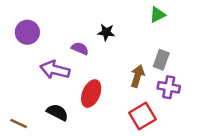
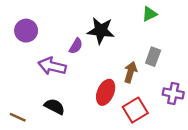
black star: (106, 32) -> (101, 31), size x1.6
purple semicircle: (80, 48) -> (76, 46), turned 98
purple cross: (169, 87) -> (173, 93), moved
red ellipse: (91, 94) -> (106, 92), moved

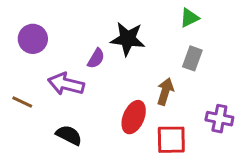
gray rectangle: (153, 57) -> (192, 58), moved
red square: (135, 110) -> (171, 140), turned 30
brown line: (18, 117) -> (22, 102), moved

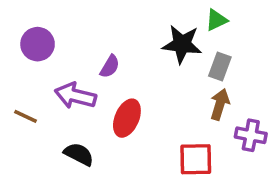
black star: (128, 39) -> (182, 44), moved
brown arrow: (165, 92) -> (220, 104), moved
red ellipse: (134, 117) -> (127, 118), moved

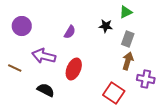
black star: (182, 44) -> (106, 26), size x0.6
purple semicircle: (110, 66) -> (70, 32), moved
red square: (196, 159) -> (114, 93), turned 35

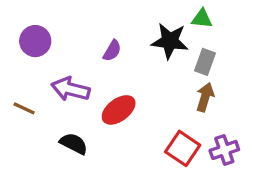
green triangle: (126, 12) -> (202, 19), turned 32
black star: (106, 26) -> (170, 41), size x1.6
red ellipse: (74, 69) -> (119, 110), turned 30
purple cross: (146, 79) -> (224, 150), moved, turned -30

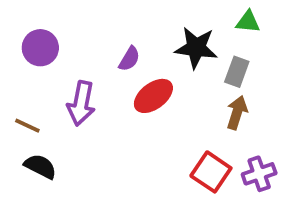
green triangle: (202, 19) -> (248, 22), moved
purple arrow: (70, 89) -> (81, 103), turned -93
red ellipse: (119, 110) -> (153, 96), moved
black semicircle: (74, 144) -> (40, 166), moved

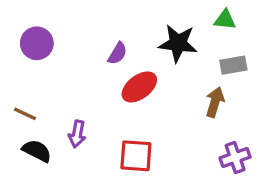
gray rectangle: (237, 72) -> (233, 65), moved, turned 60
purple arrow: (81, 103) -> (77, 134), moved, size x0.7
red square: (211, 172) -> (136, 156), moved, turned -30

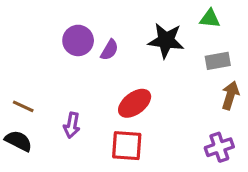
purple circle: (37, 43) -> (78, 40), moved
red ellipse: (139, 87) -> (135, 103), moved
brown arrow: (215, 102) -> (230, 95), moved
black semicircle: (37, 151) -> (18, 141), moved

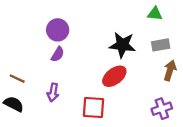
black star: (166, 40) -> (122, 45), moved
purple semicircle: (109, 50) -> (58, 54), moved
red ellipse: (135, 103) -> (114, 76), moved

